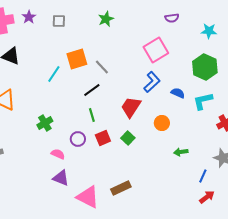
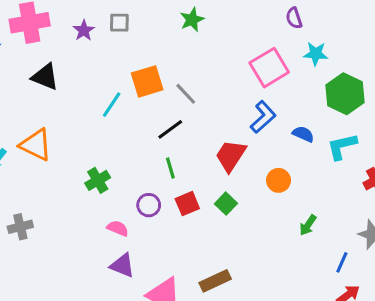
purple star: (29, 17) -> (84, 30), moved
purple semicircle: (172, 18) -> (294, 18), turned 80
cyan star: (209, 31) -> (316, 54), moved
green arrow: (181, 152) -> (308, 225), turned -48

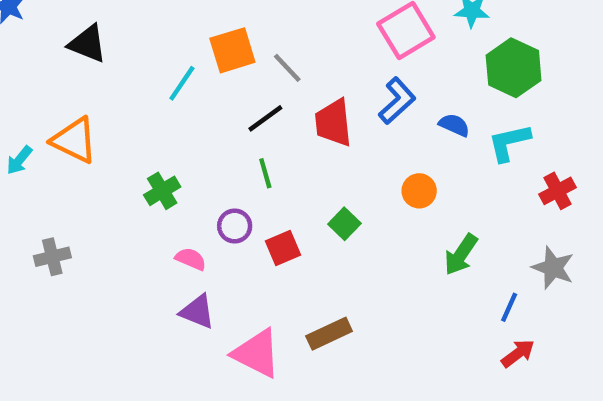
red trapezoid: (231, 156) -> (333, 123), moved, turned -39
red square: (187, 204) -> (283, 248), moved
green arrow: (308, 225) -> (461, 255), size x1.4

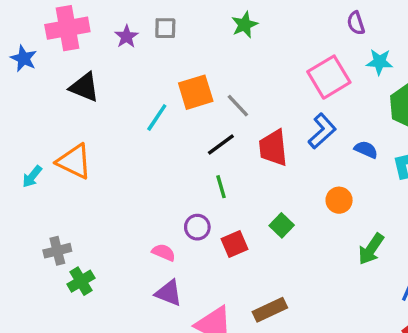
green cross: (162, 191) -> (81, 281), moved

